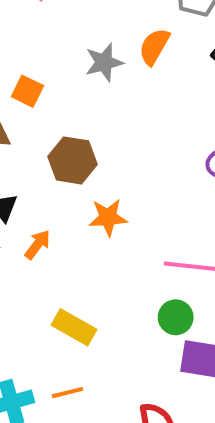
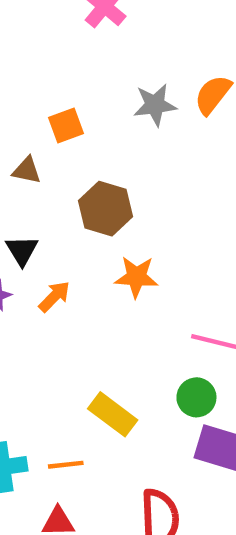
orange square: (27, 91) -> (66, 125), turned 36
yellow rectangle: (74, 327) -> (113, 414), moved

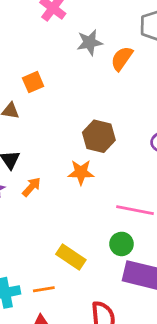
gray star: (155, 105) -> (90, 42), moved
brown hexagon: (105, 209) -> (99, 136), moved

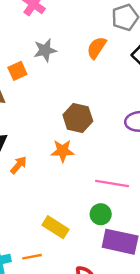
gray star: (90, 42) -> (45, 50), moved

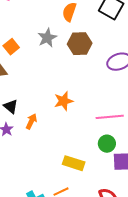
gray star: (45, 50) -> (47, 38), moved
brown hexagon: (78, 118) -> (80, 44), moved

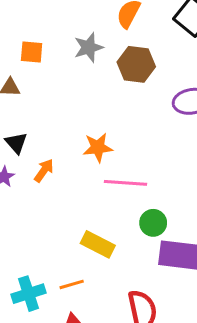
orange square: (11, 47) -> (32, 52), turned 35
pink line: (110, 117) -> (125, 183), moved

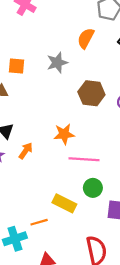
brown hexagon: (136, 64) -> (91, 93), moved
green circle: (153, 223) -> (93, 188), moved
orange line: (72, 284) -> (39, 222), moved

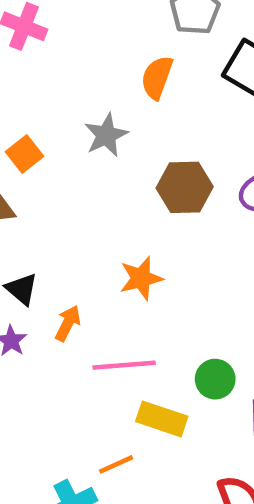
orange square: (17, 66) -> (25, 154), turned -35
pink line: (84, 159) -> (124, 365), moved

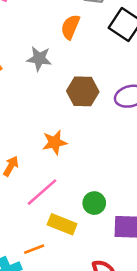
gray star: (106, 135) -> (39, 59), turned 30
pink line: (124, 365) -> (42, 192), turned -40

